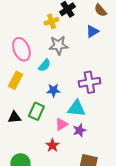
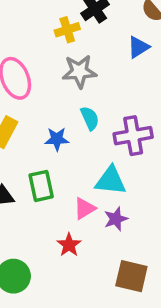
cyan semicircle: (44, 65) -> (90, 118), moved, turned -64
blue star: (53, 90) -> (57, 139), moved
green rectangle: (36, 111) -> (41, 186), turned -36

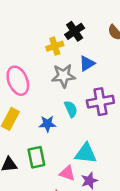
blue triangle: (138, 47) -> (87, 63), moved
purple cross: (133, 136) -> (100, 102), moved
pink triangle: (85, 208) -> (67, 173), turned 49

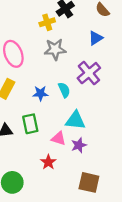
blue triangle: (87, 63) -> (96, 38), moved
purple cross: (100, 102) -> (89, 73), turned -30
cyan semicircle: (71, 109) -> (64, 90), moved

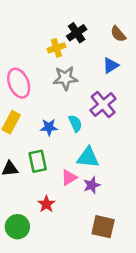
pink triangle: (58, 138) -> (69, 178), turned -49
red star: (48, 162) -> (46, 204), moved

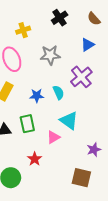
yellow cross: (56, 48) -> (23, 30), moved
cyan triangle: (88, 157) -> (69, 121), turned 30
purple star: (92, 185) -> (94, 150), moved

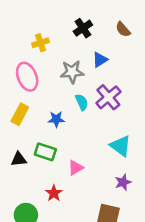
blue triangle: (88, 45) -> (100, 60), moved
cyan semicircle: (58, 92) -> (82, 102), moved
cyan triangle: (69, 121) -> (121, 146), moved
green rectangle: (27, 124) -> (45, 152), turned -60

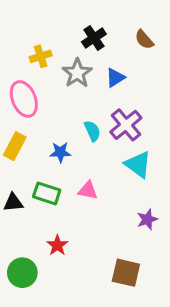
gray star: (72, 72) -> (77, 73), moved, turned -30
cyan triangle: (121, 146) -> (138, 164), moved
pink triangle: (76, 168) -> (88, 190), moved, turned 42
purple star: (123, 182) -> (147, 219), moved

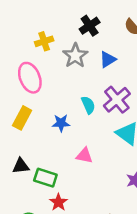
green rectangle: (47, 193) -> (45, 178), moved

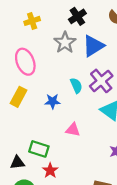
yellow cross: (44, 41) -> (32, 21), moved
blue triangle: (108, 59) -> (93, 46), size x1.5
black triangle: (21, 166) -> (17, 163), moved

